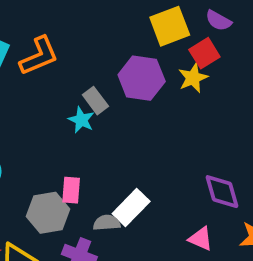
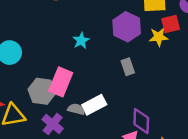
gray rectangle: (95, 101) -> (128, 67), moved
pink rectangle: (71, 190) -> (61, 82), size x1.6
purple diamond: (222, 192) -> (141, 121), moved

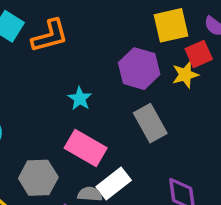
gray rectangle: (128, 67) -> (150, 123), size x1.5
pink rectangle: (61, 82) -> (86, 148), moved, turned -72

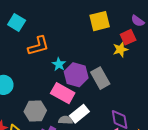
yellow square: (171, 25) -> (100, 21), moved
orange L-shape: (50, 36) -> (38, 46), moved
purple hexagon: (139, 69) -> (76, 75), moved

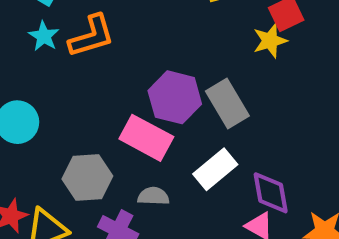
cyan star: (59, 64) -> (44, 36), moved
white rectangle: (79, 114) -> (215, 169), moved

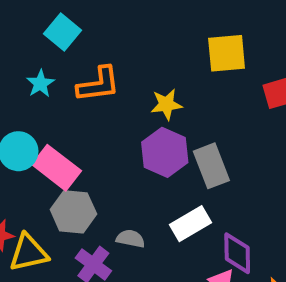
cyan star: (44, 36) -> (40, 84), moved
yellow star: (270, 41) -> (166, 104), moved
pink rectangle: (146, 138) -> (57, 168), moved

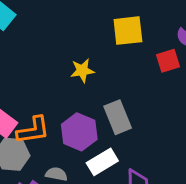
orange L-shape: (98, 84) -> (33, 130), moved
purple hexagon: (165, 152) -> (79, 132), moved

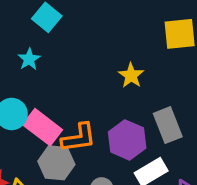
yellow star: (82, 71) -> (131, 75), turned -30

